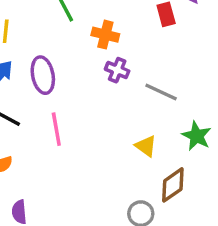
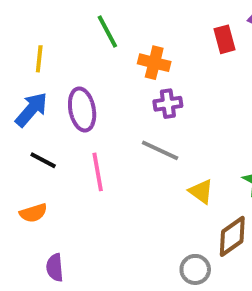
purple cross: (117, 70) -> (168, 104), turned -30
gray line: (161, 92) -> (160, 150), moved

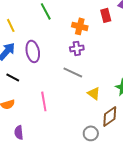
yellow line: (39, 59) -> (11, 25), turned -32
orange cross: (154, 63) -> (80, 26), moved
pink line: (98, 172) -> (44, 101), moved

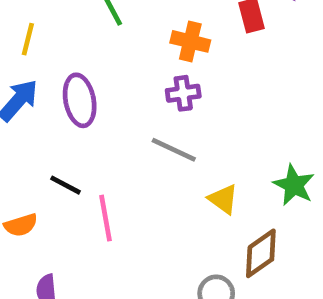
yellow line: (11, 25) -> (28, 39), turned 40
black line: (13, 77) -> (65, 185), moved

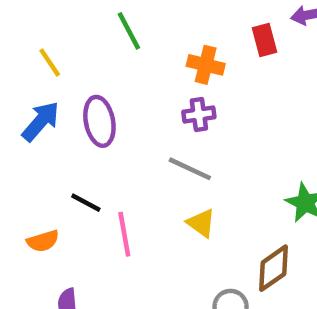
yellow line: (28, 39) -> (50, 63), turned -48
yellow triangle: (223, 199) -> (201, 223), moved

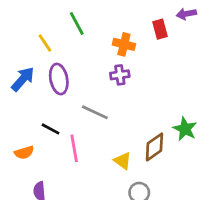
yellow line: (50, 63) -> (45, 43), moved
gray line: (190, 169) -> (95, 112), moved
yellow triangle: (201, 223) -> (123, 161), moved
brown diamond: (273, 268) -> (154, 147), moved

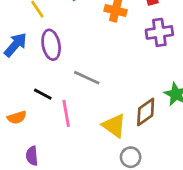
purple cross: (120, 75) -> (159, 32), moved, size x1.4
yellow triangle: (123, 161) -> (114, 126), size x1.4

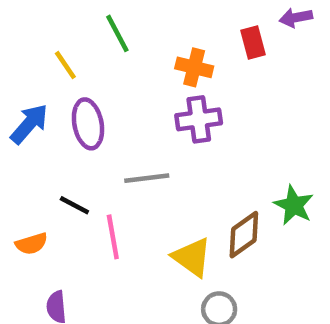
purple cross: (159, 32) -> (199, 119), moved
gray line: (87, 78) -> (147, 178), turned -32

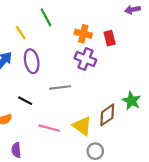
red rectangle: (253, 43) -> (110, 38), moved
purple cross: (199, 119) -> (85, 59), turned 30
pink line: (113, 237) -> (49, 128), moved, turned -65

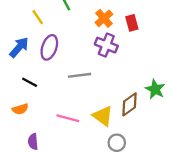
orange cross: (83, 34) -> (104, 18), turned 35
purple ellipse: (32, 61) -> (49, 47), turned 30
black line: (25, 101) -> (30, 82), moved

